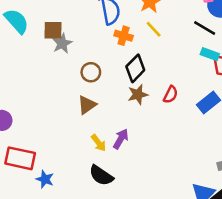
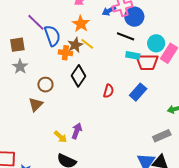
brown square: (53, 30) -> (17, 45), moved
brown star: (138, 95) -> (75, 45), moved
brown triangle: (87, 105) -> (36, 104), moved

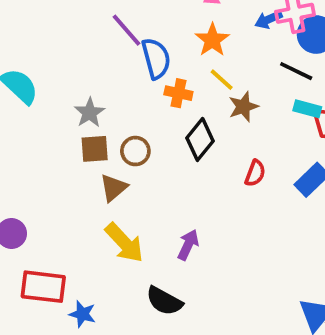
brown square: (17, 45) -> (95, 149), moved
brown star: (75, 45) -> (243, 107), moved
yellow arrow: (61, 137) -> (124, 243), moved, size x1.6

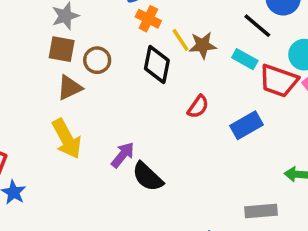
yellow line: (222, 80) -> (180, 40), moved
cyan rectangle: (307, 109) -> (245, 59), moved
black diamond: (200, 139) -> (157, 65), turned -42
black semicircle: (164, 301) -> (148, 177), moved

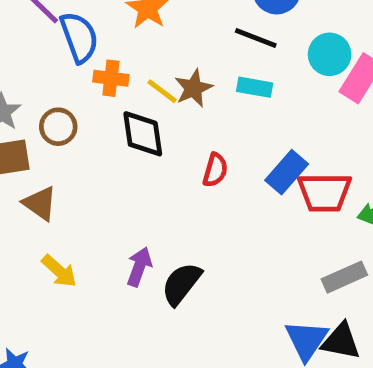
brown circle: (97, 60) -> (58, 127), moved
red trapezoid: (279, 81) -> (325, 192), moved
brown triangle: (70, 88) -> (40, 203), turned -40
yellow arrow: (67, 139) -> (59, 271), size x0.7
black semicircle: (148, 177) -> (181, 284), turned 104

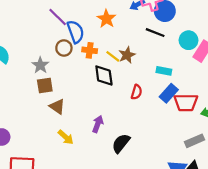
cyan rectangle: (255, 87) -> (164, 71), moved
brown circle: (58, 127) -> (64, 48), moved
purple arrow: (139, 267) -> (98, 124), moved

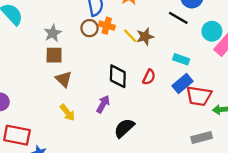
brown circle: (64, 48) -> (90, 28), moved
black diamond: (104, 75) -> (118, 76), moved

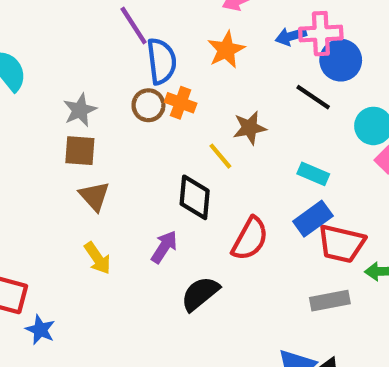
yellow line: (130, 36) -> (220, 156), moved
red semicircle: (149, 77) -> (250, 239), moved, size x1.5
gray rectangle: (202, 138) -> (330, 301), moved

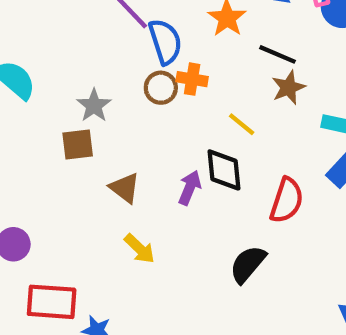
black line: (313, 97) -> (277, 54), moved
brown star: (250, 128) -> (288, 88), moved
brown square: (80, 151) -> (78, 145), moved
purple arrow: (164, 247) -> (190, 188), moved

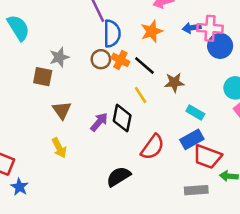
black line: (277, 54) -> (144, 65), moved

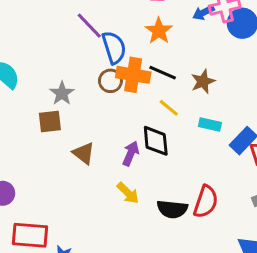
orange cross: (120, 60) -> (133, 75), size x1.5
cyan rectangle: (195, 112) -> (210, 124), moved
red semicircle: (153, 147) -> (206, 202), moved
yellow arrow: (59, 148) -> (128, 193), moved
black semicircle: (118, 177) -> (172, 209), turned -125

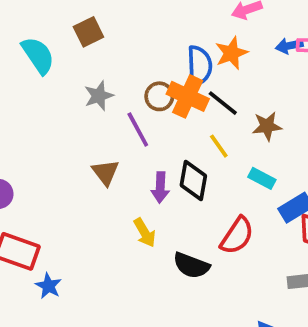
purple line: (89, 26) -> (138, 129), moved
blue semicircle: (114, 48) -> (199, 66), moved
brown square: (50, 121) -> (88, 32), moved, turned -35
purple arrow: (131, 153) -> (160, 187), turned 145
red semicircle: (206, 202) -> (237, 236), moved

